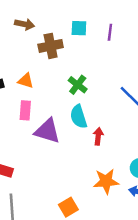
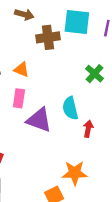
cyan square: (79, 28) -> (77, 22), size x1.6
green cross: (78, 85) -> (95, 74), moved
orange star: (106, 181) -> (75, 173), moved

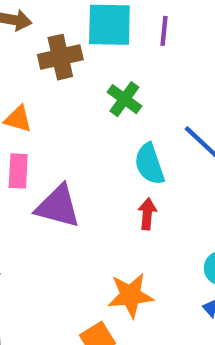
green cross: (95, 74) -> (124, 99), moved
cyan semicircle: (70, 108) -> (149, 164), moved

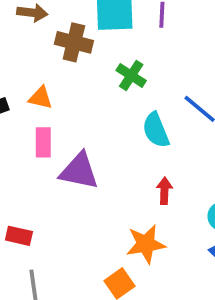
brown cross: (60, 57) -> (74, 42), turned 30
red arrow: (147, 214) -> (164, 191), moved

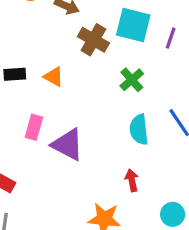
pink rectangle: (43, 142) -> (34, 127), moved
red arrow: (164, 191) -> (132, 180), turned -30

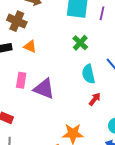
brown cross: (93, 40) -> (17, 21), moved
red arrow: (132, 180) -> (95, 99), moved, turned 56

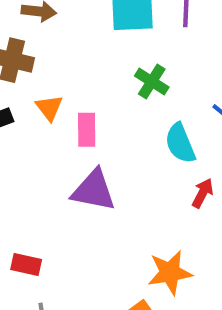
orange triangle: (30, 46) -> (49, 108), turned 40
pink rectangle: (21, 80) -> (87, 130), moved

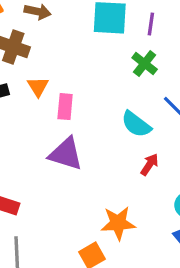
green cross: (152, 82) -> (145, 63), moved
cyan semicircle: (180, 143) -> (136, 124), turned -36

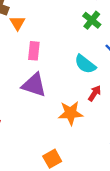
orange triangle: (38, 87) -> (17, 23), moved
orange star: (118, 223) -> (71, 113), moved

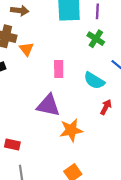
pink rectangle: (34, 51) -> (59, 69), moved
orange star: (71, 113) -> (71, 130), moved

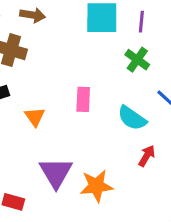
orange triangle: (26, 49) -> (35, 117), moved
purple triangle: (48, 105) -> (56, 173), moved, turned 45

